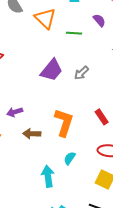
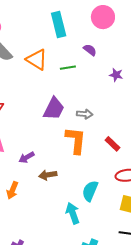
gray arrow: (81, 73) -> (85, 114), moved, turned -119
orange L-shape: (64, 123) -> (76, 140), moved
cyan semicircle: (70, 158) -> (90, 191), size x1.5

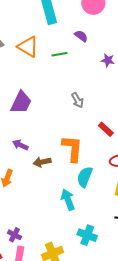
purple trapezoid: (54, 109) -> (21, 102), moved
gray arrow: (85, 114) -> (77, 100), turned 56
orange L-shape: (76, 140) -> (72, 148), moved
purple arrow: (27, 157) -> (20, 145), turned 56

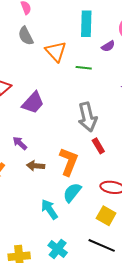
purple semicircle: (81, 36) -> (108, 46), moved, turned 96
gray arrow: (77, 100) -> (87, 117), size x1.8
red rectangle: (106, 129) -> (98, 146), moved
cyan arrow: (68, 200) -> (49, 209), turned -30

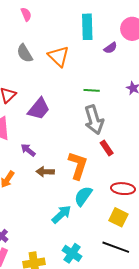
gray semicircle: (26, 36) -> (25, 53), moved
green line: (84, 68) -> (92, 90), moved
cyan arrow: (49, 209) -> (61, 214), turned 85

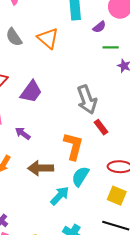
green line: (92, 90) -> (111, 47), moved
brown arrow: (45, 172) -> (41, 168), moved, size x1.4

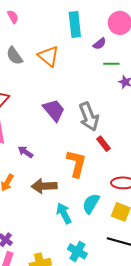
purple trapezoid: (31, 92) -> (54, 110), moved, turned -75
cyan semicircle: (80, 176) -> (91, 204), moved
cyan arrow: (60, 196) -> (64, 213), turned -70

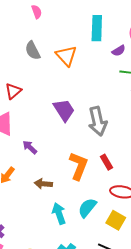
red rectangle: (104, 144) -> (106, 162), moved
brown arrow: (44, 186) -> (43, 184), size x0.7

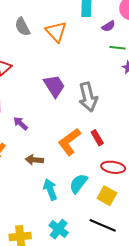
orange L-shape: (79, 166) -> (69, 142), turned -148

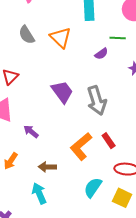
purple semicircle: (108, 26) -> (101, 54), moved
green line: (117, 48) -> (118, 38), moved
cyan arrow: (50, 189) -> (39, 193), moved

